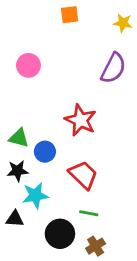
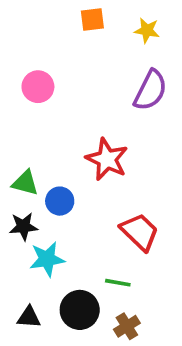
yellow star: (123, 23) -> (147, 30), moved
red trapezoid: (83, 175) -> (140, 232), moved
black triangle: (15, 219) -> (29, 317), moved

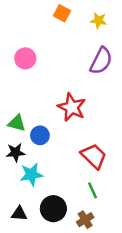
orange square: (92, 20) -> (62, 13), turned 35
green line: (118, 283) -> (92, 190), moved, turned 56

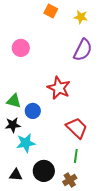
green line: (92, 190) -> (76, 156), turned 32

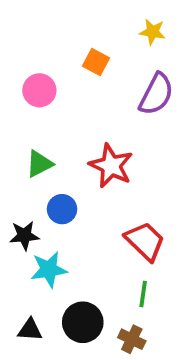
orange square: (51, 11) -> (96, 62), moved
green triangle: (14, 101) -> (39, 164), moved, turned -42
brown cross: (70, 180) -> (132, 339), turned -32

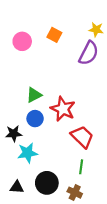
yellow star: (153, 32) -> (96, 30), moved
pink circle: (39, 90) -> (22, 41), moved
green triangle: (39, 164) -> (34, 95), moved
red star: (111, 166) -> (63, 109), moved

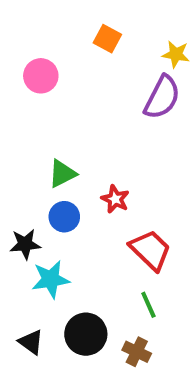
orange square: (54, 35) -> (107, 39), moved
red star: (63, 109) -> (115, 199), size x0.6
green line: (81, 167) -> (148, 305), turned -32
black triangle: (17, 187) -> (31, 342), turned 32

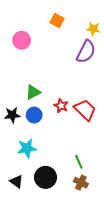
black star: (25, 244) -> (12, 115), moved
red trapezoid: (150, 250) -> (85, 110), moved
brown cross: (137, 352) -> (81, 183), moved

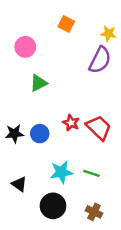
green triangle: (33, 92) -> (39, 83), moved
cyan star: (27, 148) -> (61, 172), moved
green line: (79, 162) -> (92, 173), moved, turned -48
black triangle: (16, 182) -> (19, 184), moved

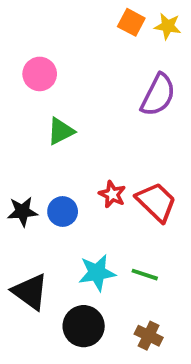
orange square: (66, 24) -> (131, 22), moved
yellow star: (108, 34) -> (168, 26), moved
black triangle: (19, 184) -> (30, 292), size x1.5

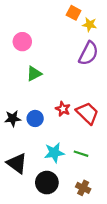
yellow star: (168, 26) -> (90, 25), moved

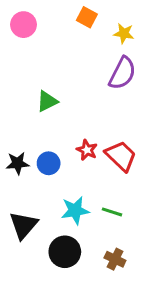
orange square: (74, 13) -> (87, 17), moved
pink circle: (22, 42) -> (24, 25), moved
black triangle: (17, 163) -> (24, 225), turned 35

